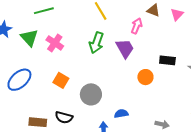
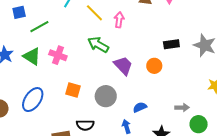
pink arrow: (137, 26) -> (119, 20), moved
green arrow: (96, 43) -> (98, 45), turned 115
purple trapezoid: (125, 48) -> (123, 66), moved

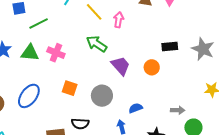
green triangle: (32, 56) -> (30, 53), turned -30

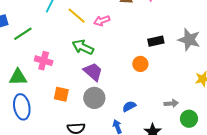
pink arrow: (119, 20) -> (102, 21), turned -112
green triangle: (30, 53) -> (18, 77), moved
purple trapezoid: (121, 66) -> (93, 72), moved
blue ellipse: (29, 96) -> (22, 107), turned -40

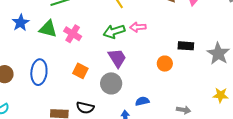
pink arrow: (102, 21) -> (138, 27), moved
green arrow: (83, 47) -> (114, 31), turned -60
green triangle: (18, 77) -> (48, 29), moved

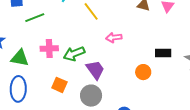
green triangle: (48, 29) -> (20, 58), moved
green arrow: (114, 31) -> (74, 54), moved
pink cross: (73, 34) -> (49, 48), turned -30

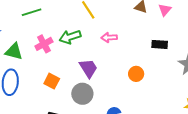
pink cross: (49, 48) -> (44, 44), turned -30
black rectangle: (163, 53) -> (160, 44), moved
green arrow: (74, 54) -> (70, 37), moved

